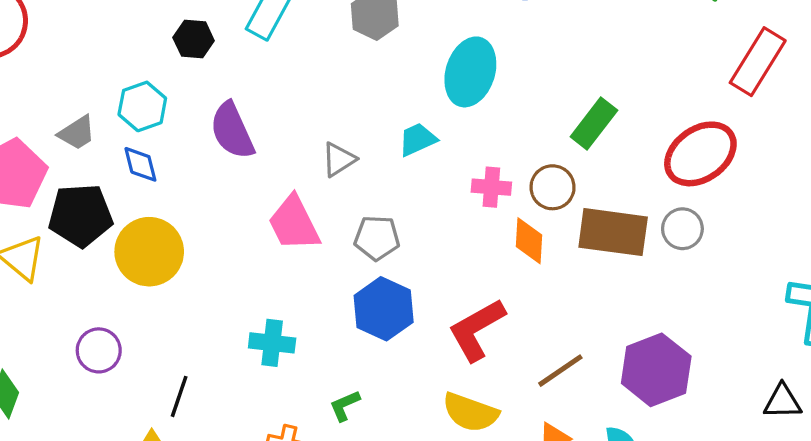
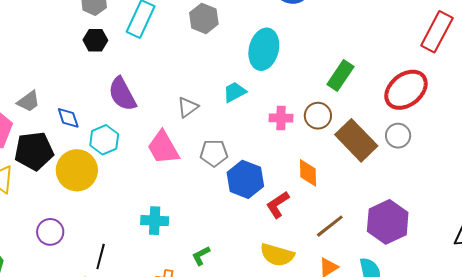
cyan hexagon: (142, 106) -> (104, 140), moved
brown rectangle: (613, 232) -> (356, 140), turned 42
orange diamond: (529, 241) -> (308, 173), moved
blue hexagon: (384, 309) -> (245, 179), moved
red L-shape: (477, 330) -> (278, 205), size x0.7

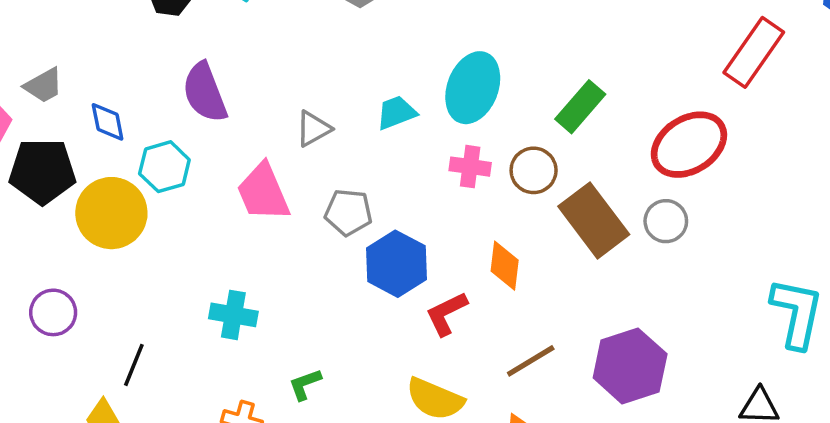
cyan ellipse: (264, 49) -> (473, 88), moved

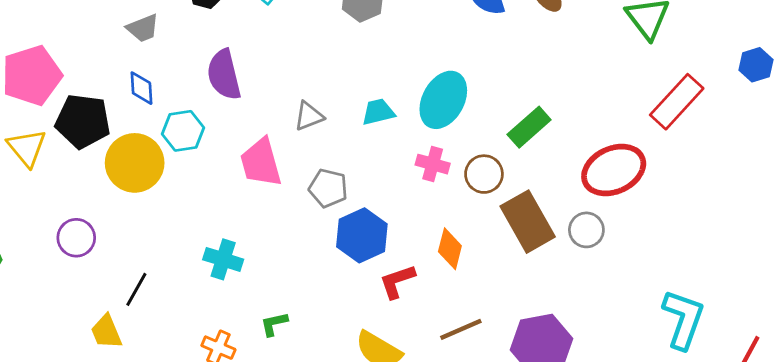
gray trapezoid: (44, 85) -> (143, 28), moved

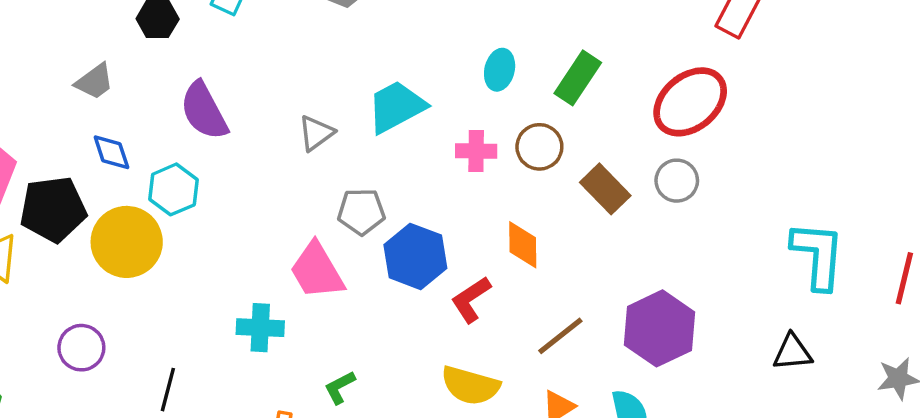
cyan ellipse: (443, 100) -> (500, 70), moved, size x0.6
cyan trapezoid: (378, 112) -> (396, 107), size x1.5
pink trapezoid: (261, 163) -> (317, 271), moved
brown rectangle: (528, 222) -> (605, 189), size x0.7

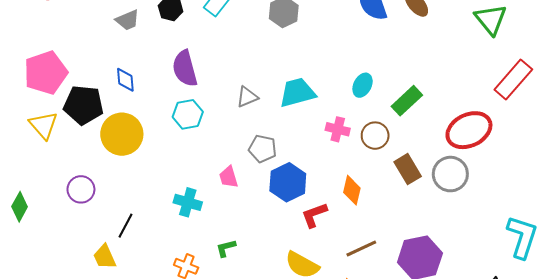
gray trapezoid: (95, 81) -> (128, 20), moved
gray circle: (677, 181) -> (450, 174), size x1.4
cyan hexagon: (173, 189) -> (188, 114), moved
pink trapezoid: (317, 271) -> (229, 177), size x0.6

